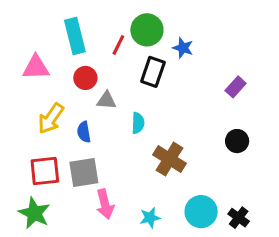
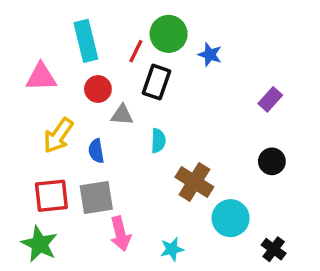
black rectangle: (153, 72) -> (157, 82), moved
cyan circle: (201, 212) -> (231, 218), moved

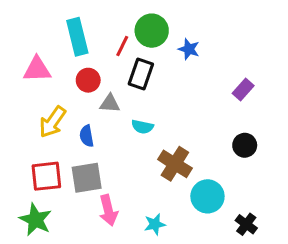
cyan semicircle: (158, 141) -> (142, 127), turned 100

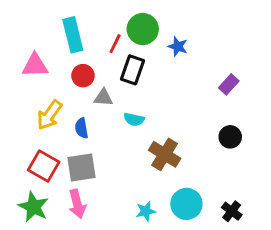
red square: (46, 176) -> (44, 166), turned 36
cyan circle: (207, 196) -> (186, 204), moved
pink arrow: (108, 210) -> (77, 204), moved

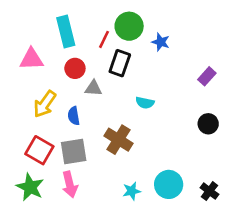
cyan semicircle: (134, 119) -> (145, 103), moved
brown cross: (165, 154) -> (119, 140), moved

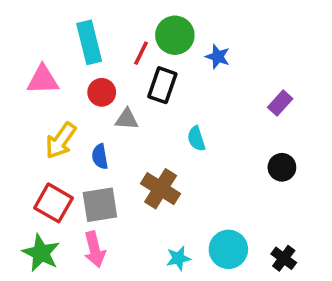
cyan semicircle: (145, 103) -> (196, 139), turned 60

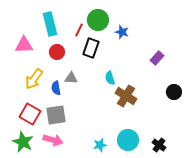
gray triangle: (127, 119) -> (71, 78), moved
black circle: (282, 167) -> (174, 92), moved
brown cross: (161, 189) -> (126, 96), moved
pink arrow: (95, 249) -> (53, 140), turned -60

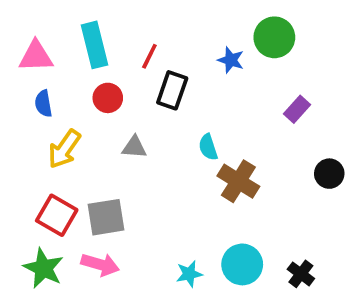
green circle: (98, 20) -> (274, 37), moved
pink triangle: (24, 45) -> (36, 56), moved
blue semicircle: (56, 88) -> (43, 104), moved

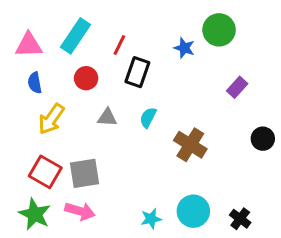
cyan rectangle: (95, 45) -> (75, 36), turned 48
cyan semicircle: (208, 147) -> (148, 117), moved, turned 45

